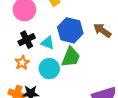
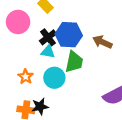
brown arrow: (102, 30) -> (102, 42), moved
black cross: (27, 40) -> (48, 37), moved

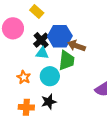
brown arrow: (102, 42) -> (76, 46), moved
black star: (40, 106) -> (49, 102), moved

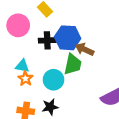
black cross: (41, 40) -> (47, 40), turned 35
cyan triangle: (42, 53) -> (22, 66), moved

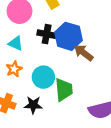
green trapezoid: (73, 64) -> (64, 90), moved, turned -30
cyan triangle: (22, 66) -> (16, 43), moved

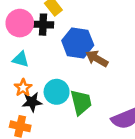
black cross: (47, 34) -> (43, 25), moved
black star: (33, 105) -> (32, 102), moved

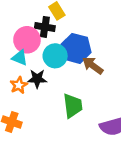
pink circle: (20, 23) -> (27, 40), moved
cyan circle: (57, 92) -> (55, 56), moved
black star: (32, 102) -> (37, 79), moved

